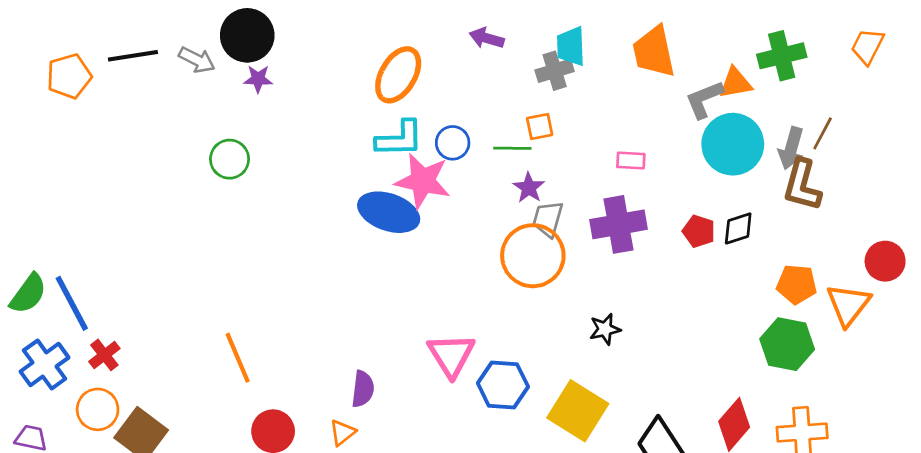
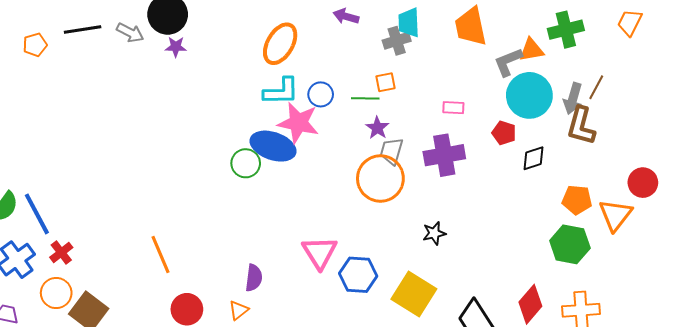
orange pentagon: (69, 76) -> (35, 45), size x0.7
green circle: (230, 159) -> (246, 163), moved
red pentagon: (699, 231) -> (504, 133), moved

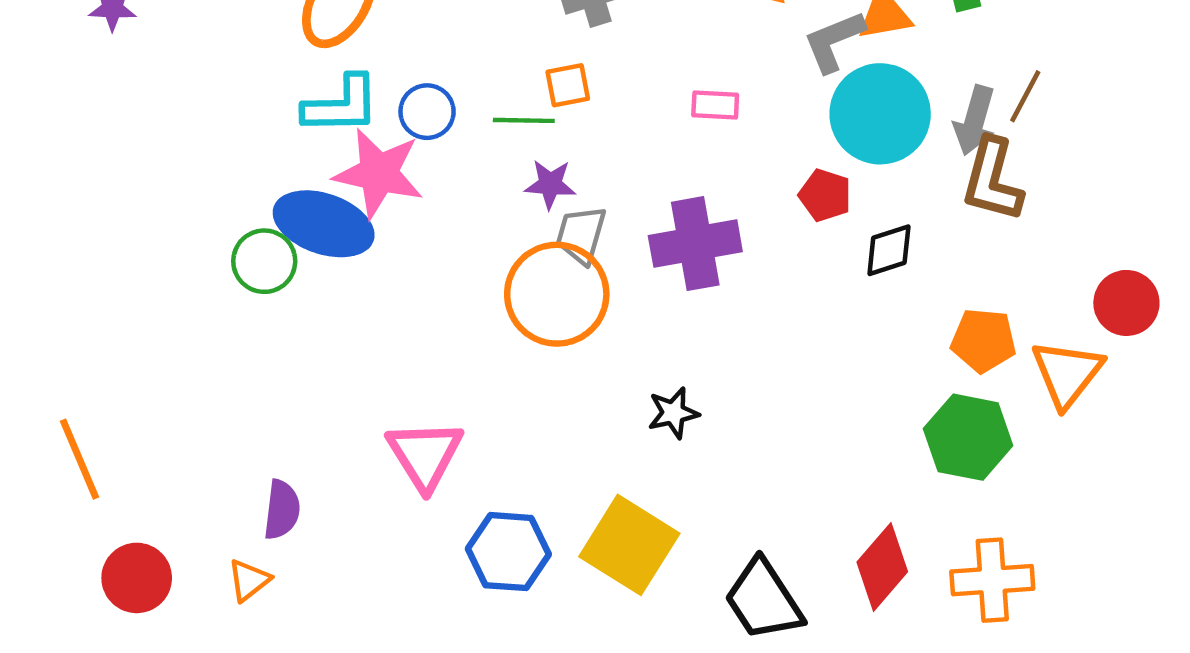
pink rectangle: (453, 108) -> (715, 105), moved
purple star: (377, 128) -> (550, 184), turned -30
blue hexagon: (358, 275) -> (508, 552), moved

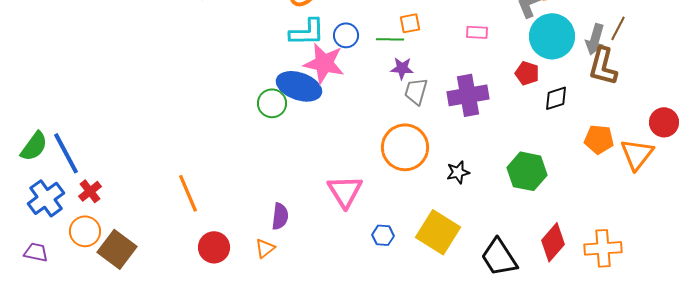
orange circle: (557, 294) -> (405, 147), moved
green hexagon: (968, 437) -> (527, 171), moved
blue hexagon: (508, 552) -> (383, 235), size x0.6

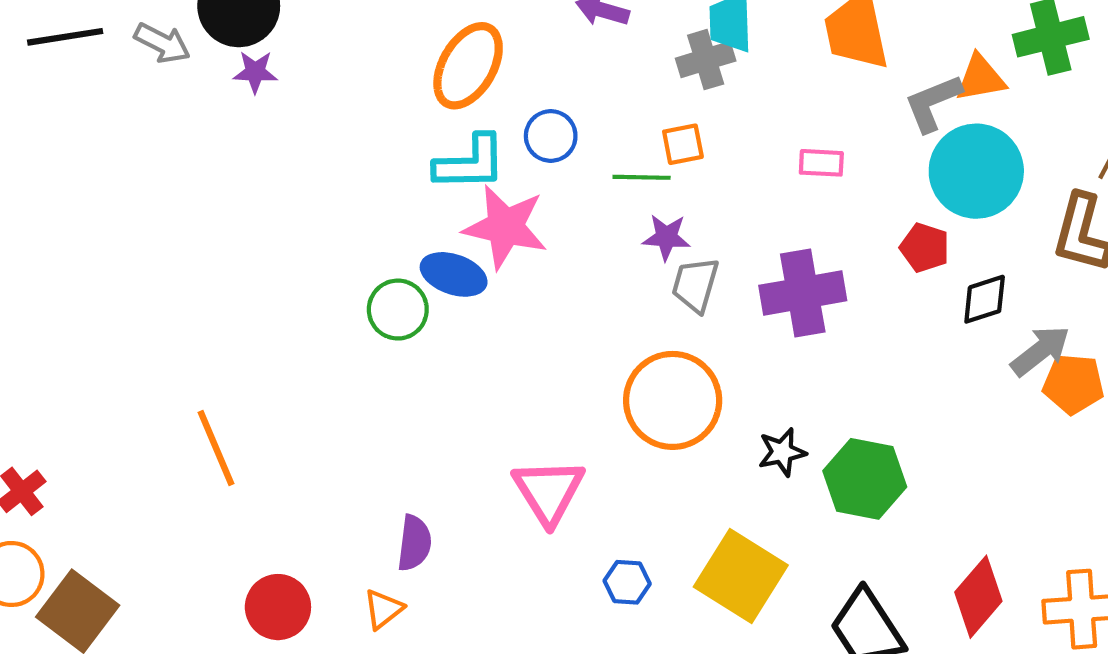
blue circle: (346, 35) -> (551, 136), moved
gray arrow: (595, 39) -> (1040, 351), moved, turned -144
blue ellipse: (299, 86) -> (454, 274), size x0.7
green hexagon: (527, 171) -> (865, 479), moved
orange line: (188, 193) -> (216, 448), moved

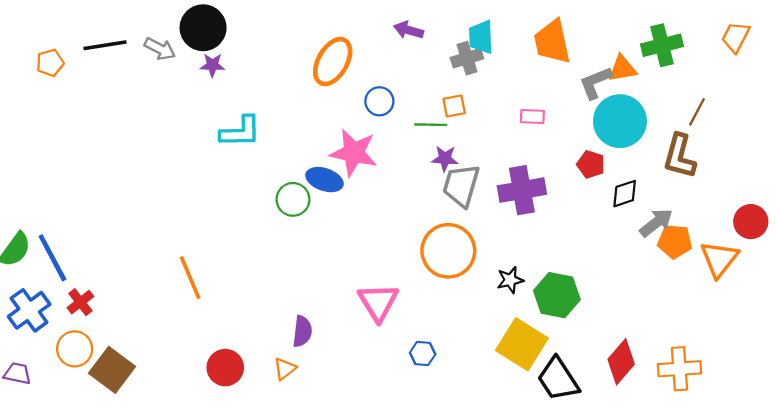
cyan L-shape: (470, 163) -> (240, 132), moved
gray trapezoid: (695, 285) -> (461, 185), size x1.4
yellow square: (741, 576) -> (522, 344), moved

